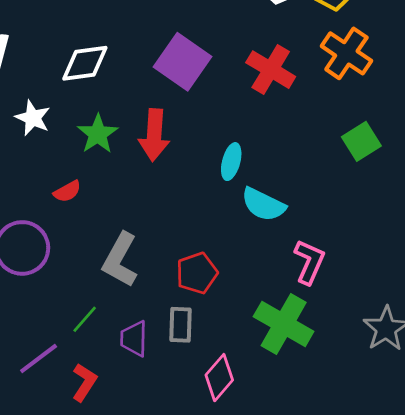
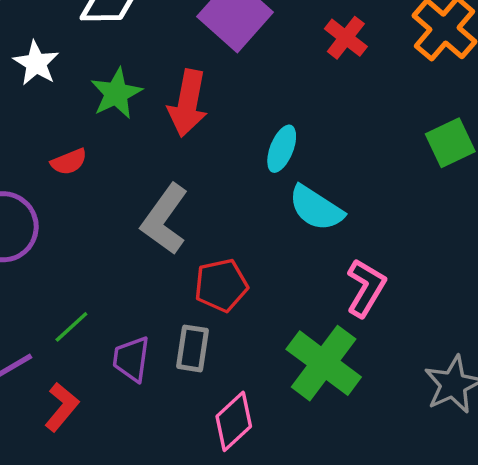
red cross: (271, 70) -> (346, 38), size x0.7
gray L-shape: (120, 260) -> (165, 219), moved

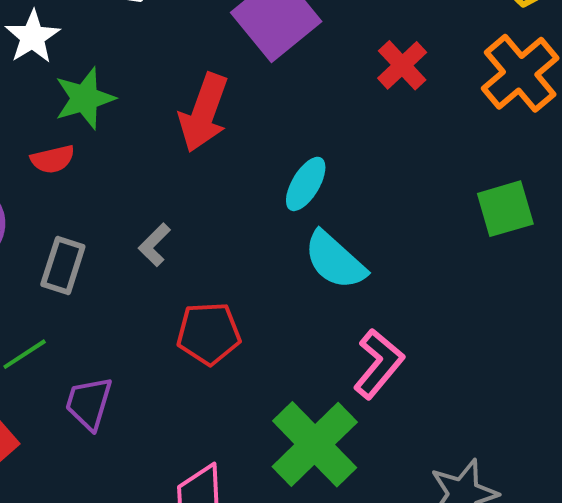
green star: (116, 93) -> (85, 98), moved
gray L-shape: (165, 219) -> (154, 245), size x0.5
gray rectangle: (192, 348) -> (63, 266), moved

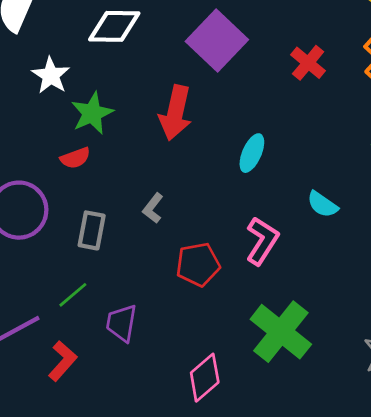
cyan semicircle: (335, 260) -> (322, 204), moved, size x0.7
pink L-shape: (379, 364) -> (262, 241), moved

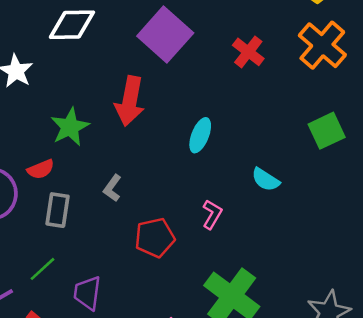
green star: (92, 113) -> (70, 127), moved
red semicircle: (75, 158) -> (41, 169), moved
pink L-shape: (262, 241) -> (212, 214), size x0.7

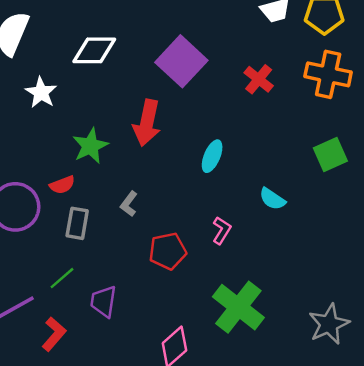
orange cross: (322, 45) -> (328, 74), turned -30

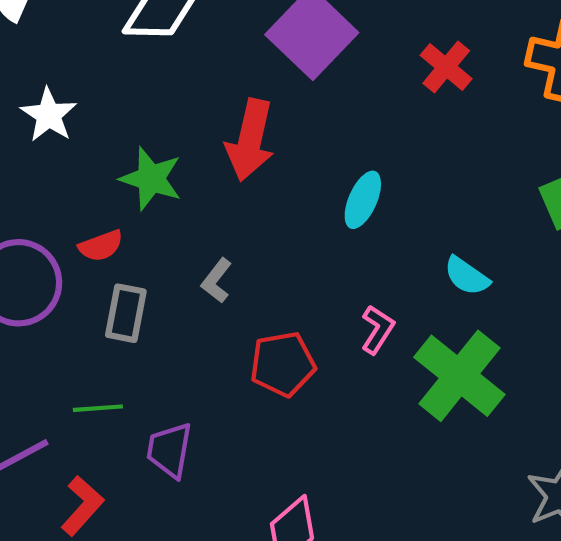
white star: (41, 93) -> (49, 115), moved
green star: (90, 146) -> (151, 179), turned -30
green line: (62, 278) -> (98, 408), turned 36
green cross: (238, 307) -> (459, 376), moved

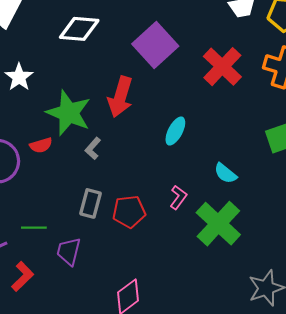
red cross: (446, 67) -> (222, 67), size x1.5
green star: (151, 179) -> (69, 113), size x1.4
gray L-shape: (216, 281) -> (93, 148), moved
gray rectangle: (126, 313) -> (90, 203), moved

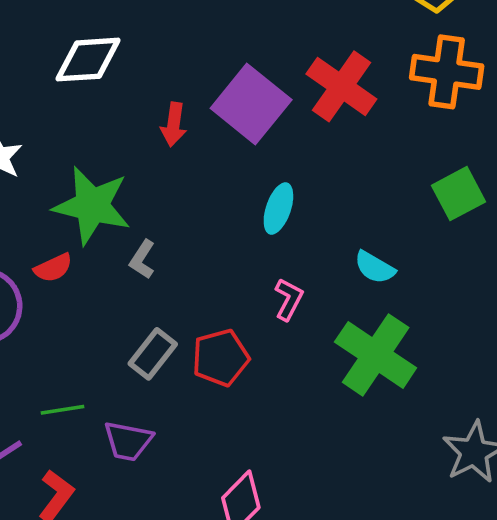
purple square: (155, 45) -> (251, 104), moved
red arrow: (120, 97) -> (174, 124), moved, size x0.6
pink L-shape: (178, 197) -> (289, 299), moved
gray rectangle: (90, 203) -> (153, 354), turned 32
purple trapezoid: (69, 251) -> (128, 441), turned -84

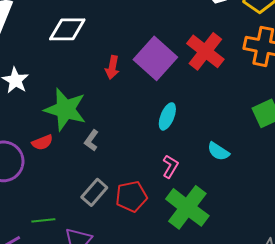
green cross: (376, 355) -> (187, 207), moved

